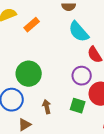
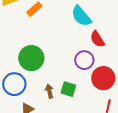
green square: (78, 106) -> (68, 89), moved

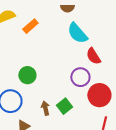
green circle: (31, 58) -> (27, 75), size x0.7
green square: (68, 89) -> (64, 106), turned 35

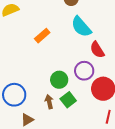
orange rectangle: (30, 26) -> (42, 36), moved
green circle: (27, 75) -> (59, 80), moved

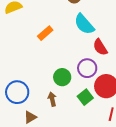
green square: (68, 100) -> (85, 97), moved

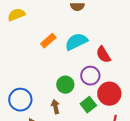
cyan semicircle: (84, 24) -> (76, 42), moved, turned 105

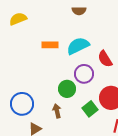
orange rectangle: (48, 41) -> (50, 45), turned 42
purple circle: (90, 76) -> (84, 74), moved

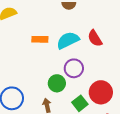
red semicircle: (105, 59) -> (95, 38), moved

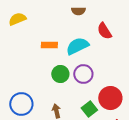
red semicircle: (95, 38) -> (104, 31), moved
green circle: (57, 83) -> (60, 74), moved

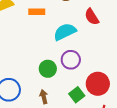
orange rectangle: (49, 45) -> (37, 12), moved
green circle: (60, 74) -> (48, 69), moved

